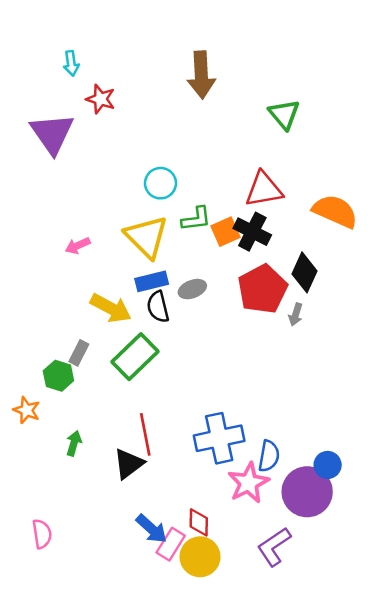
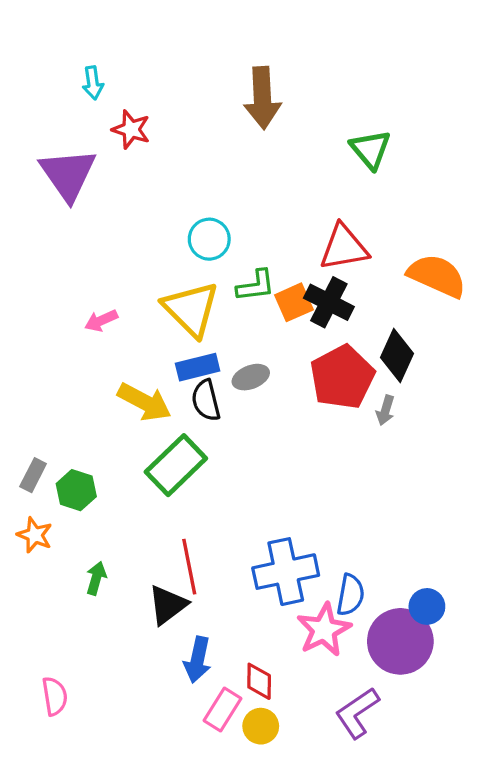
gray rectangle: (79, 353) -> (33, 475), moved
blue arrow: (152, 529) -> (198, 660), moved, turned 60
yellow circle: (200, 557) -> (261, 726), size x0.7

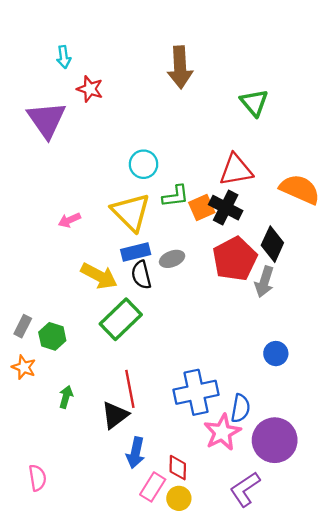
gray arrow: (385, 410) -> (264, 282), size x1.5
blue circle: (427, 606) -> (276, 354), moved

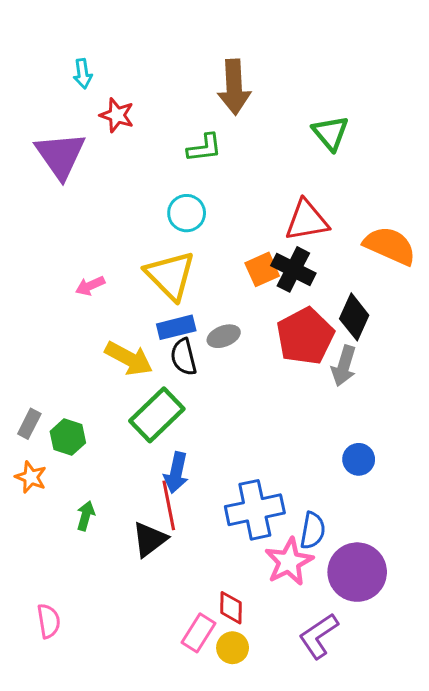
green L-shape: (175, 196) -> (204, 148), moved
blue arrow: (136, 453) -> (176, 473), moved

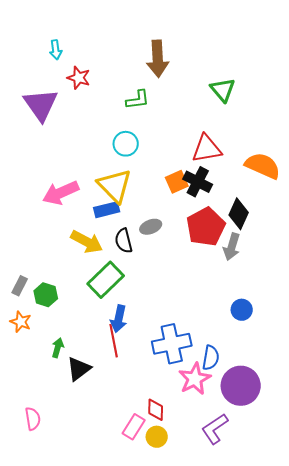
pink arrow: (90, 286) -> (61, 193), size x1.8
blue rectangle: (176, 327) -> (107, 210), moved
black triangle: (149, 539) -> (79, 369), moved

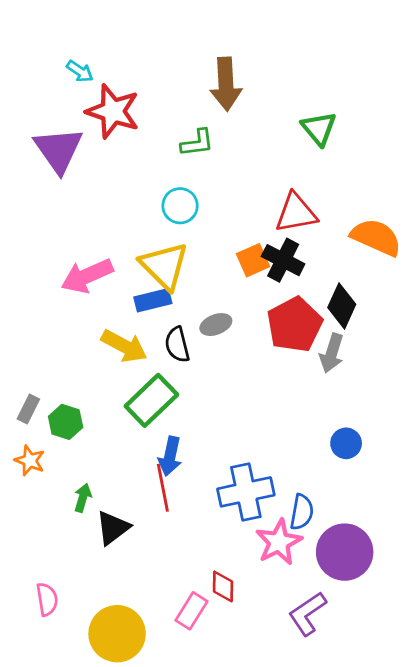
cyan arrow: (56, 50) -> (80, 71), turned -48
red star: (79, 78) -> (113, 111), size x1.6
yellow circle: (157, 437) -> (117, 634), moved, size x1.8

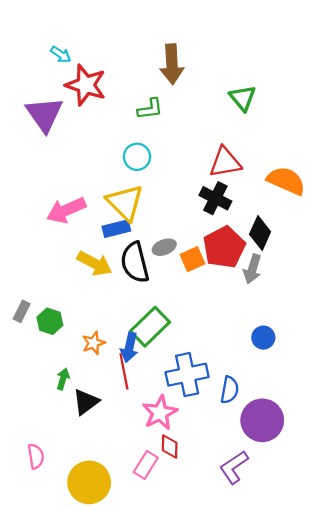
orange square: (253, 260) -> (193, 259), moved
black semicircle: (177, 345) -> (135, 262), size x1.5
green rectangle: (151, 400) -> (150, 327), moved
orange star: (30, 460) -> (93, 343), moved, turned 30
pink star: (279, 542) -> (160, 413), moved

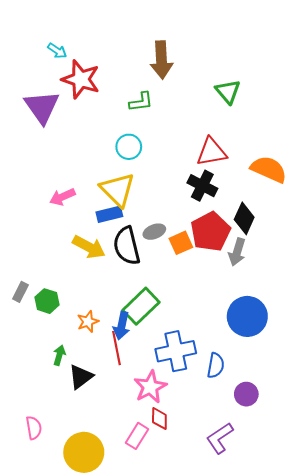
pink arrow: (66, 210) -> (62, 197), size x0.7
blue circle: (263, 338) -> (247, 316), size x1.8
purple circle: (262, 420) -> (246, 394), size x0.6

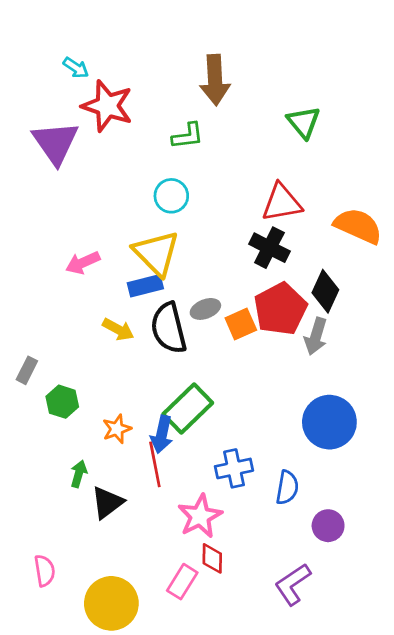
yellow arrow: (89, 247) -> (118, 329), size x0.7
gray rectangle: (20, 292) -> (27, 370), moved
blue cross: (176, 351) -> (234, 468), size x0.7

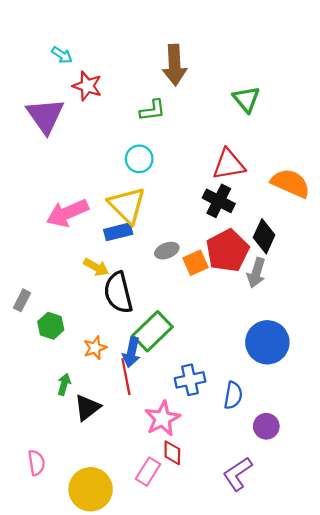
red star: (107, 106) -> (87, 86), size x0.7
pink arrow: (83, 263) -> (67, 213), size x1.5
black semicircle: (169, 328) -> (118, 293), moved

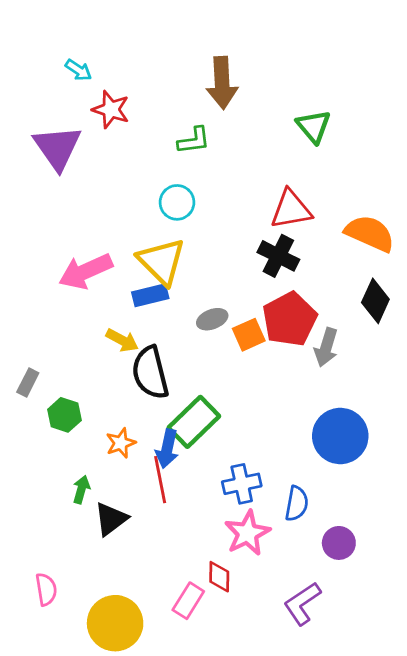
black diamond: (264, 236) -> (375, 301), moved
pink star: (162, 419) -> (247, 533), moved

